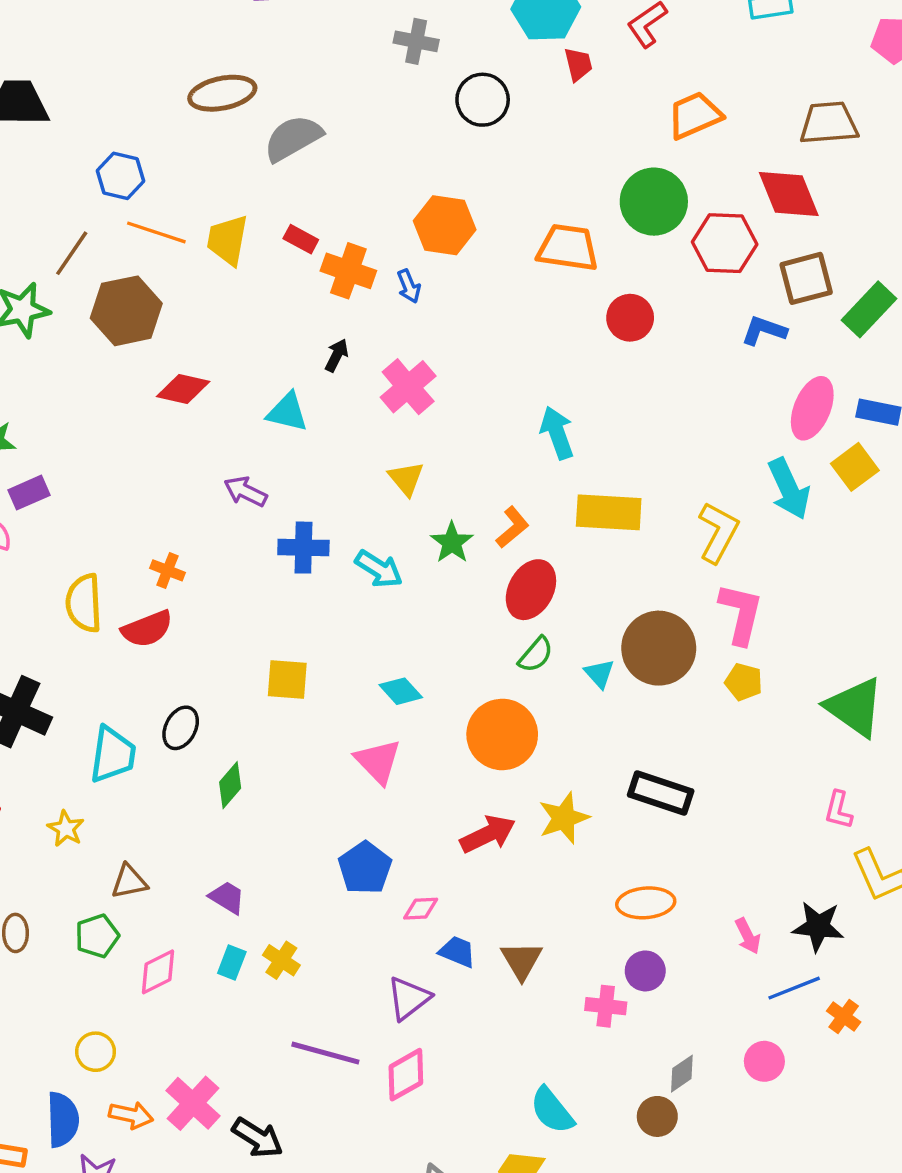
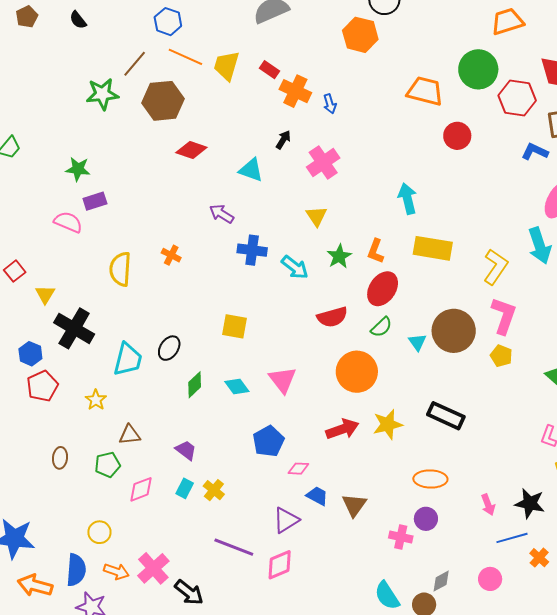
orange hexagon: (445, 225) -> (360, 35), moved
orange L-shape: (512, 527) -> (376, 251), turned 145
red semicircle: (147, 629) -> (332, 317), moved
cyan diamond: (401, 691) -> (237, 386), moved
cyan semicircle: (552, 1110) -> (387, 596), moved

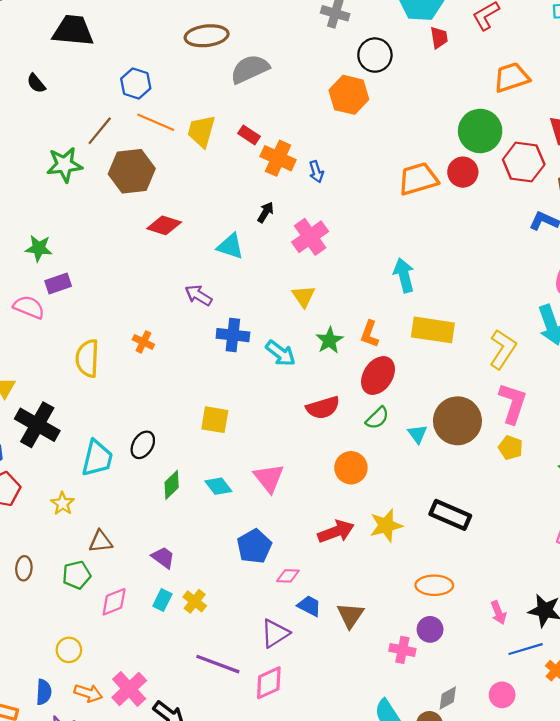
orange trapezoid: (425, 91) -> (418, 179), moved, turned -30
red circle: (457, 136) -> (463, 172), moved
orange circle: (357, 372) -> (351, 468), size x0.7
blue semicircle: (76, 570) -> (44, 692), size x0.7

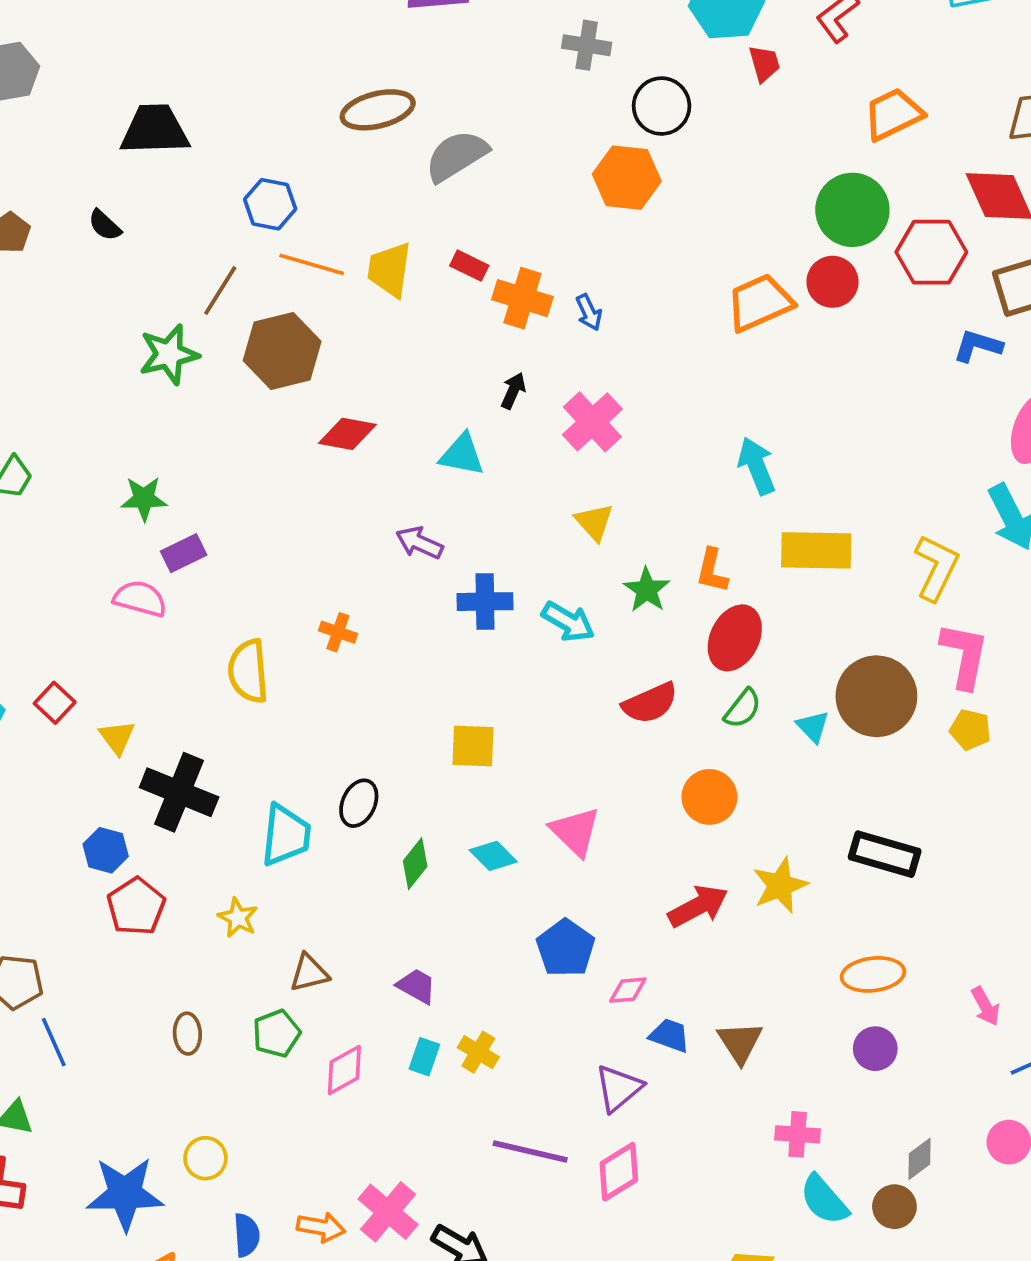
yellow circle: (69, 650) -> (205, 1158), moved
pink cross: (402, 650) -> (798, 1134), moved

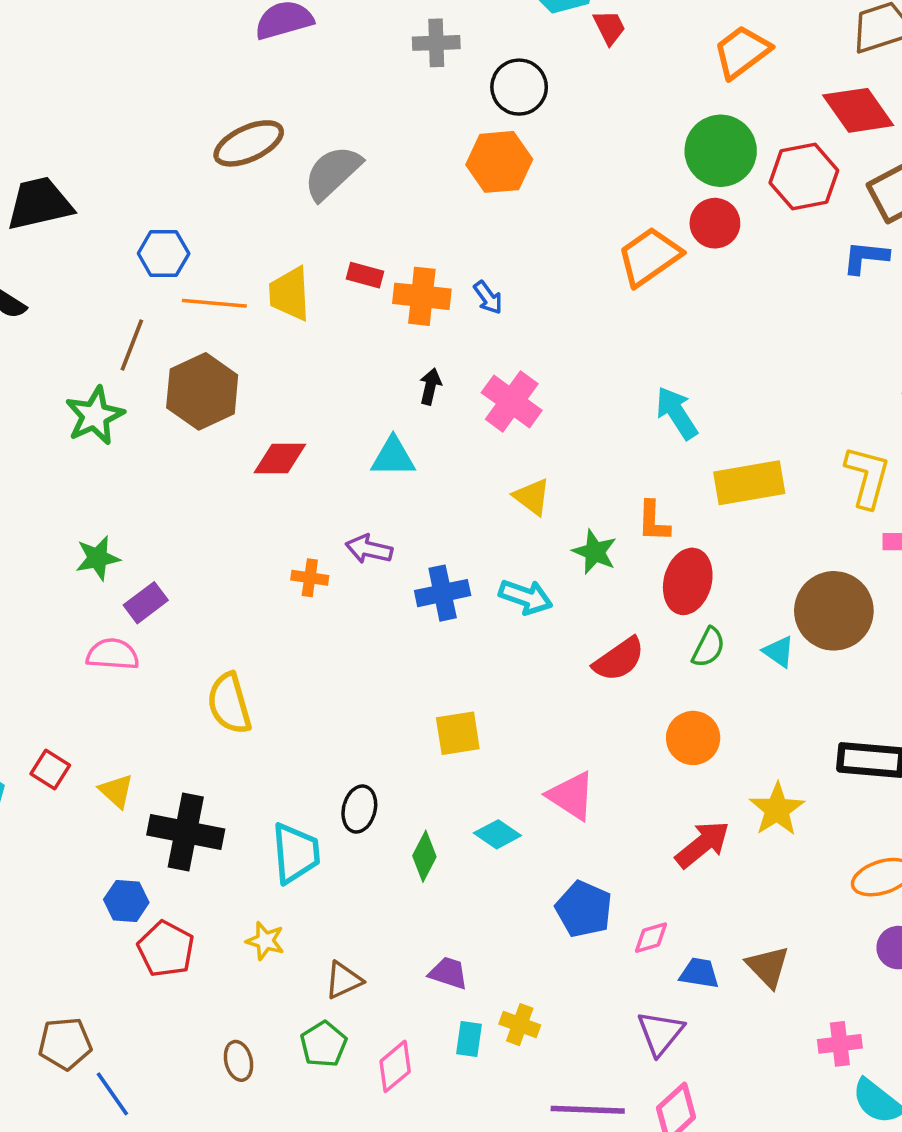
orange cross: (338, 632) -> (310, 578), moved

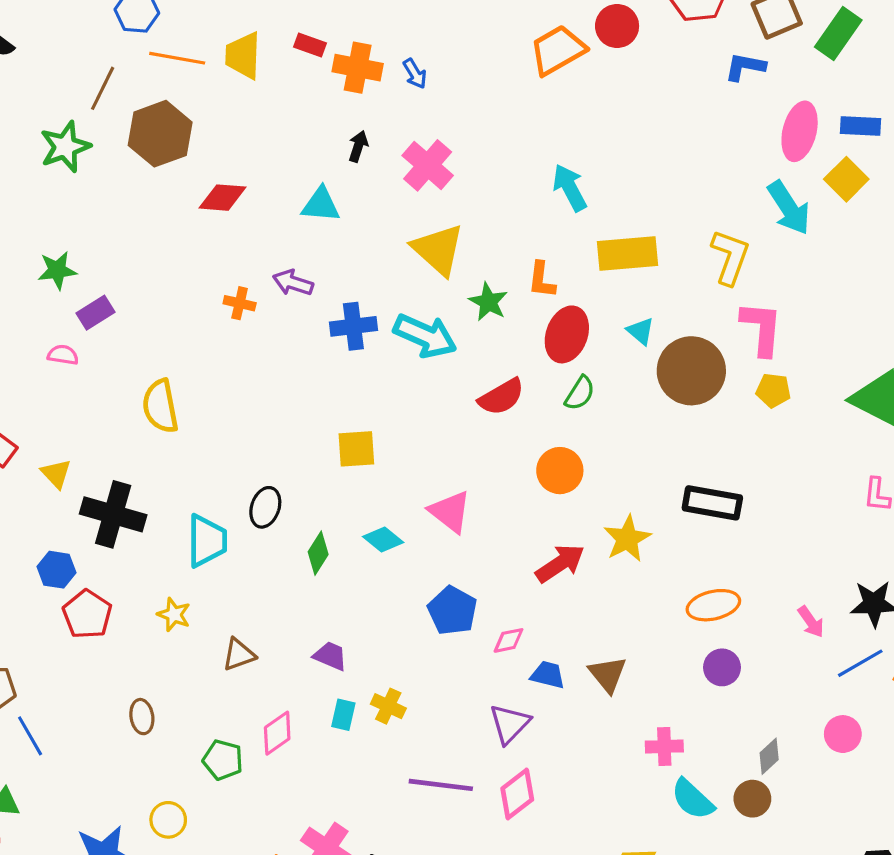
yellow triangle: (532, 497) -> (438, 250), size x1.6
cyan arrow: (526, 597) -> (425, 336), size x1.4
cyan triangle: (779, 652) -> (641, 331), moved
pink semicircle: (113, 654) -> (63, 355), size x0.7
green pentagon: (323, 1044) -> (223, 760), moved, turned -30

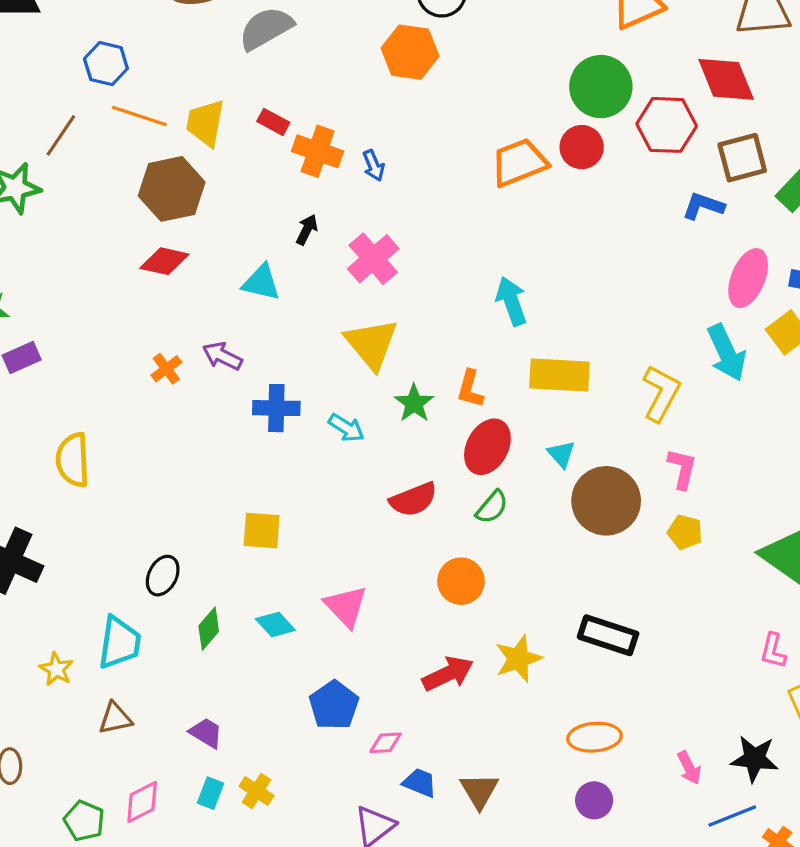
brown hexagon: (160, 134) -> (172, 189), moved
orange cross: (240, 303) -> (166, 369), turned 32
pink L-shape: (762, 328) -> (682, 469), size x0.7
cyan arrow: (425, 336) -> (346, 428), size x0.6
cyan trapezoid: (207, 541) -> (119, 643), moved

